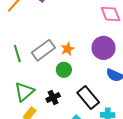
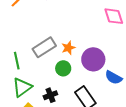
purple circle: (104, 48) -> (93, 59), moved
green line: (17, 53) -> (17, 61), moved

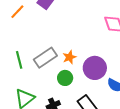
green line: (17, 61) -> (19, 60), moved

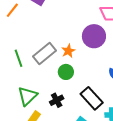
purple circle: (95, 68) -> (94, 36), moved

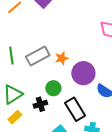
purple circle: (94, 36) -> (83, 73), moved
green circle: (66, 72) -> (53, 88), moved

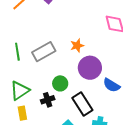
orange star: (62, 58) -> (77, 46), moved
yellow rectangle: (15, 117) -> (22, 113), turned -56

